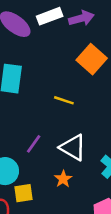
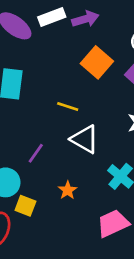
white triangle: (73, 147) -> (85, 139), moved
yellow square: (23, 193) -> (25, 206), turned 30

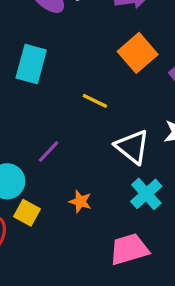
white triangle: (85, 139) -> (132, 147), moved
orange star: (68, 190) -> (80, 201), turned -30

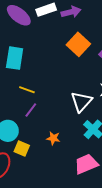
yellow line: (95, 101) -> (27, 90), moved
white triangle: (132, 147) -> (81, 102), turned 40

